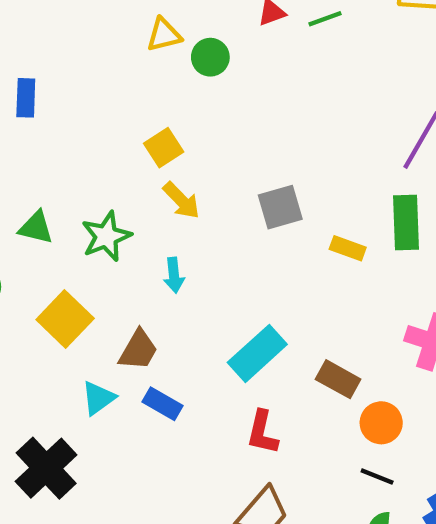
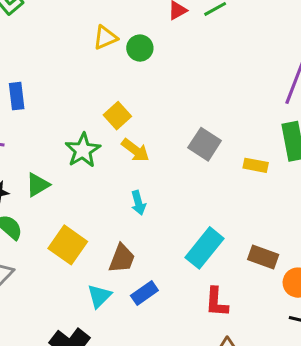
gray square: (280, 207) -> (205, 144), turned -32
green triangle: (36, 228) -> (38, 185), turned -36
green star: (106, 236) -> (83, 150), moved
blue rectangle: (163, 404) -> (144, 293), turned -56

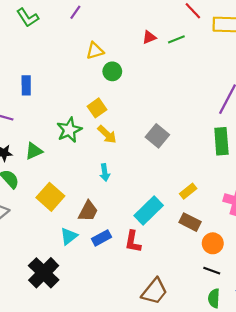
green circle: (140, 48) -> (112, 71), moved
yellow rectangle: (256, 165) -> (188, 191), moved, turned -56
red L-shape: (217, 302) -> (133, 242), moved

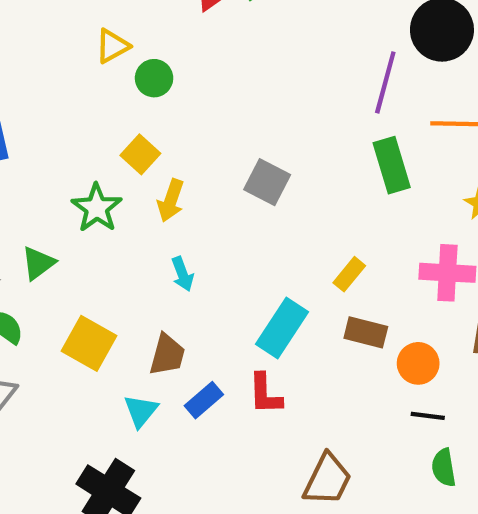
yellow arrow: (107, 134) -> (171, 200), turned 78

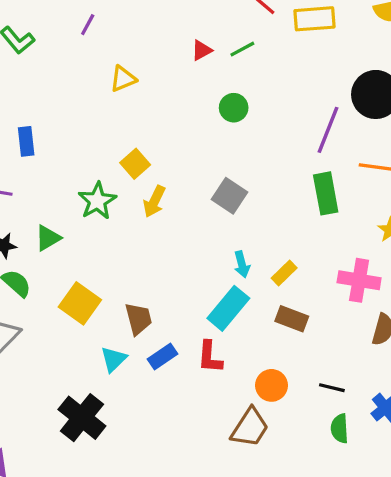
green circle: (154, 78) -> (234, 108), moved
cyan arrow: (182, 274) -> (242, 264), moved
brown trapezoid: (167, 355) -> (138, 319), turned -36
orange circle: (418, 363) -> (271, 385), moved

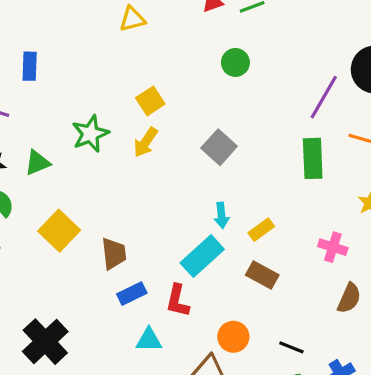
yellow square: (135, 164) -> (150, 101), moved
pink cross: (359, 280) -> (333, 247), size x0.7
cyan triangle: (114, 359) -> (149, 340), moved, turned 36

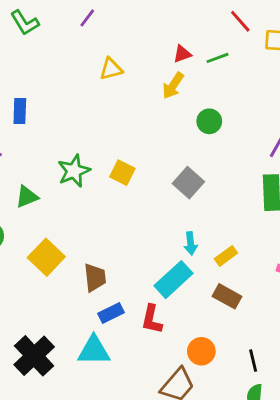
green circle: (235, 62) -> (209, 121), moved
yellow square: (150, 101) -> (122, 173), moved, turned -30
yellow arrow: (146, 142) -> (173, 86), moved
cyan triangle: (149, 340) -> (94, 351), moved, size x1.4
black line: (291, 347) -> (253, 361), turned 55

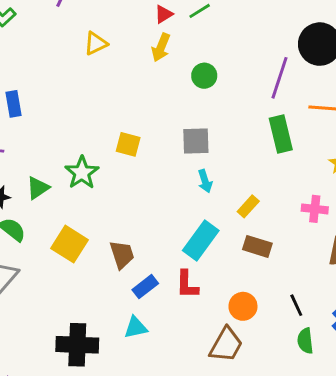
green star: (74, 171) -> (82, 173), moved
gray square: (188, 183) -> (196, 141), turned -32
cyan arrow: (191, 243) -> (205, 181), moved
cyan triangle: (94, 351) -> (136, 327), size x0.7
black cross: (34, 356) -> (77, 345), turned -33

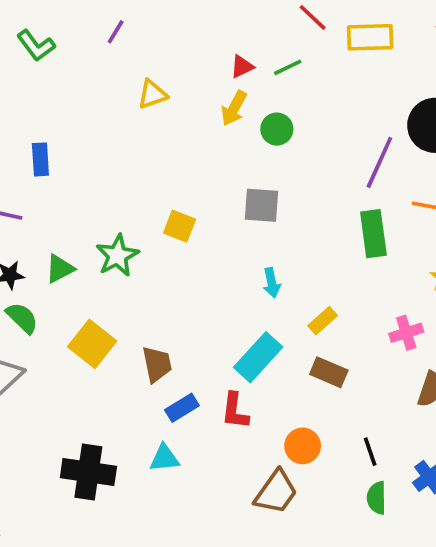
green circle: (204, 76) -> (277, 129), moved
gray square: (196, 141) -> (261, 205), moved
pink cross: (315, 209) -> (406, 333), turned -30

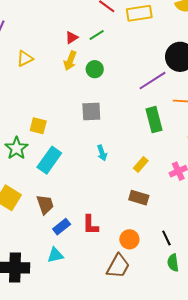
purple line: (379, 162) -> (153, 81), turned 40
yellow square: (180, 226) -> (38, 126), moved
yellow rectangle: (323, 321) -> (141, 164), moved
cyan rectangle: (258, 357) -> (49, 160), moved

